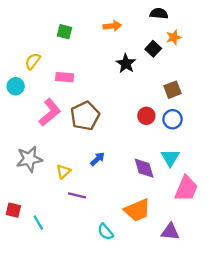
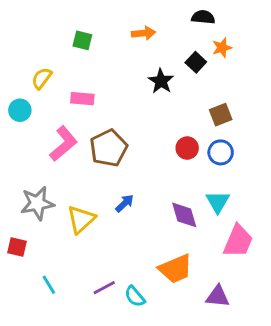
yellow triangle: (63, 172) -> (81, 219), size x1.5
purple line: (77, 195) -> (104, 288), moved, turned -42
red square: (13, 210) -> (17, 247), moved

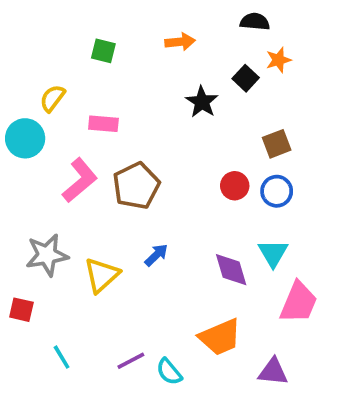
cyan circle: (20, 110) -> (25, 138), size x1.4

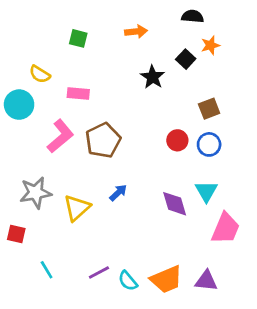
yellow semicircle: (52, 98) -> (40, 74), turned -95
orange trapezoid: (220, 337) -> (166, 279), moved

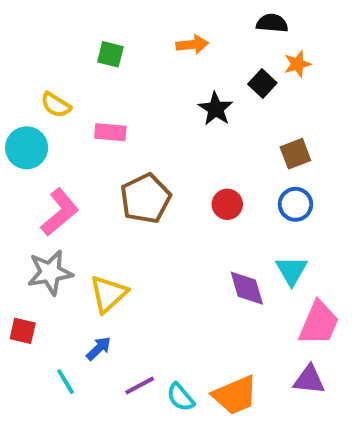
pink L-shape: (60, 136) -> (60, 212), moved
red circle: (177, 140) -> (227, 204), moved
blue arrow: (118, 193) -> (99, 348), moved
purple triangle: (206, 281) -> (309, 380), moved

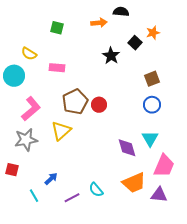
black semicircle: (272, 23) -> (121, 12), moved
red circle: (227, 204) -> (99, 105), moved
yellow triangle: (108, 294) -> (61, 131), moved
orange trapezoid: (235, 395) -> (134, 183), moved
cyan semicircle: (181, 397) -> (96, 190), moved

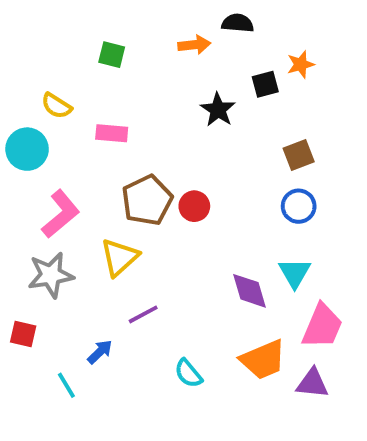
black square: (135, 43) -> (265, 84), turned 32
purple line: (72, 198) -> (143, 314), moved

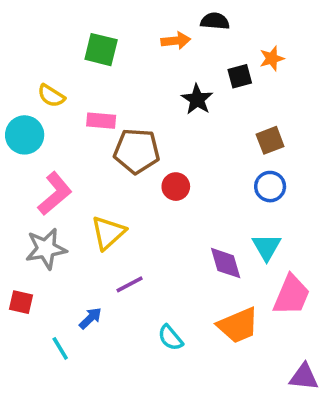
green square: (112, 55) -> (101, 50), size x1.4
brown pentagon: (147, 200) -> (137, 151), moved, turned 30
purple triangle: (312, 383) -> (304, 377), moved

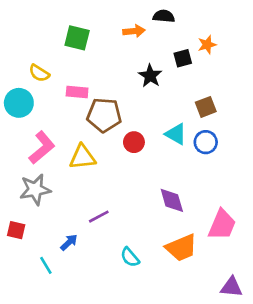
yellow triangle: (108, 233) -> (82, 157), moved, turned 36
cyan triangle: (267, 247) -> (176, 134), moved, turned -30

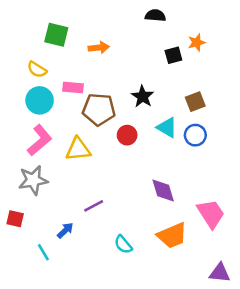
orange arrow: (134, 31) -> (99, 48), moved
green square: (77, 38) -> (56, 35), moved
black star: (150, 76) -> (143, 97), moved
cyan circle: (19, 103) -> (40, 100), moved
pink trapezoid: (222, 225) -> (211, 214), turned -56

